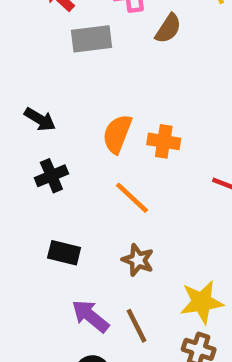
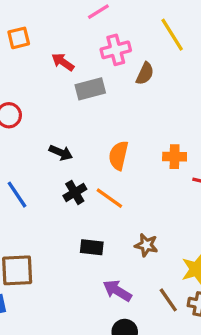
orange cross: (164, 141) -> (175, 157), moved
orange line: (132, 198) -> (109, 198), moved
brown line: (136, 326) -> (168, 300), moved

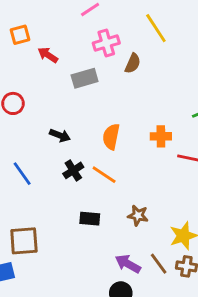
red arrow: (63, 62) -> (48, 55), moved
purple arrow: (117, 291) -> (128, 264), moved

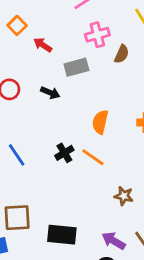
orange square: (20, 35) -> (17, 25), turned -30
black arrow: (60, 135) -> (50, 93), moved
black rectangle: (90, 219) -> (62, 235), moved, size x1.5

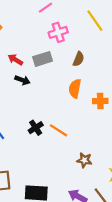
red arrow: (43, 45) -> (15, 60), moved
brown semicircle: (122, 54) -> (78, 59), moved
orange semicircle: (100, 122) -> (75, 89), moved

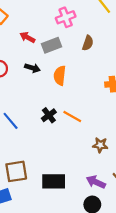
red arrow: (15, 60) -> (27, 37), moved
orange semicircle: (75, 89) -> (60, 75), moved

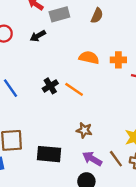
black arrow: (32, 68) -> (38, 36), turned 128
orange semicircle: (60, 75) -> (89, 58), moved, turned 90
brown star: (100, 145) -> (84, 130), moved

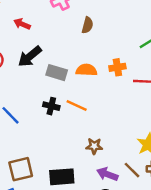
gray rectangle: (59, 14) -> (57, 73), moved, turned 42
black arrow: (38, 36) -> (30, 56), size x1.5
black cross: (50, 86) -> (51, 106), turned -35

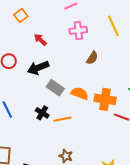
orange cross: (117, 67) -> (105, 99), size x1.5
orange line: (77, 106) -> (63, 119), turned -54

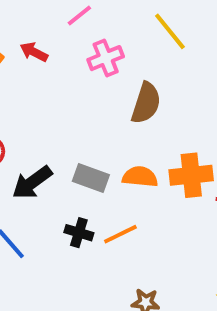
red arrow: (40, 40) -> (34, 52), moved
brown semicircle: (92, 58) -> (146, 103), size x1.5
black arrow: (38, 68) -> (32, 182), moved

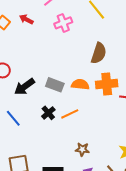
brown semicircle: (146, 103) -> (99, 53), moved
black cross: (79, 233) -> (48, 113), turned 32

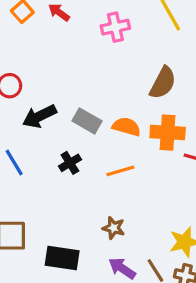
orange line: (70, 114) -> (120, 171), moved

